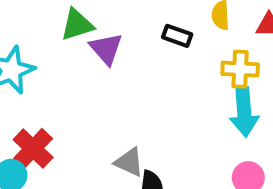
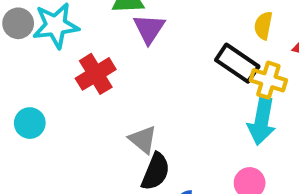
black rectangle: (177, 36) -> (237, 63), moved, size x1.5
red cross: (33, 148) -> (96, 74), moved

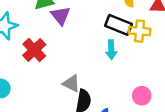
cyan arrow: (262, 121) -> (111, 50), moved, size x0.7

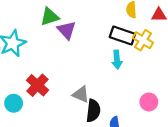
yellow cross: (140, 31) -> (143, 40), turned 30
red cross: (34, 50) -> (37, 85), moved

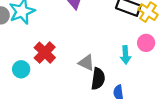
cyan arrow: (117, 60) -> (125, 55), moved
pink circle: (149, 102) -> (146, 43), moved

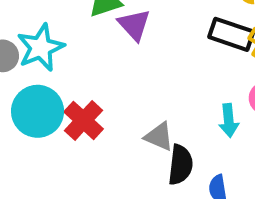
cyan circle: (21, 69) -> (38, 111), moved, size x1.6

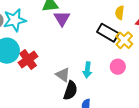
cyan arrow: (229, 121) -> (87, 70), moved

